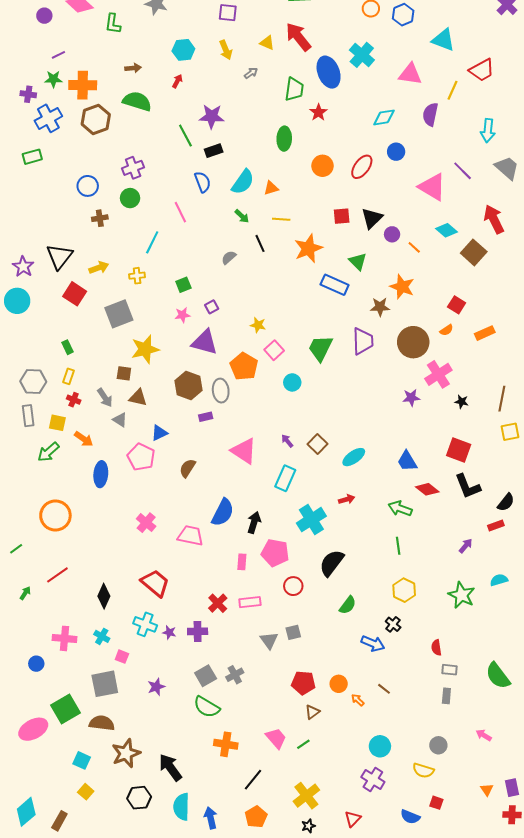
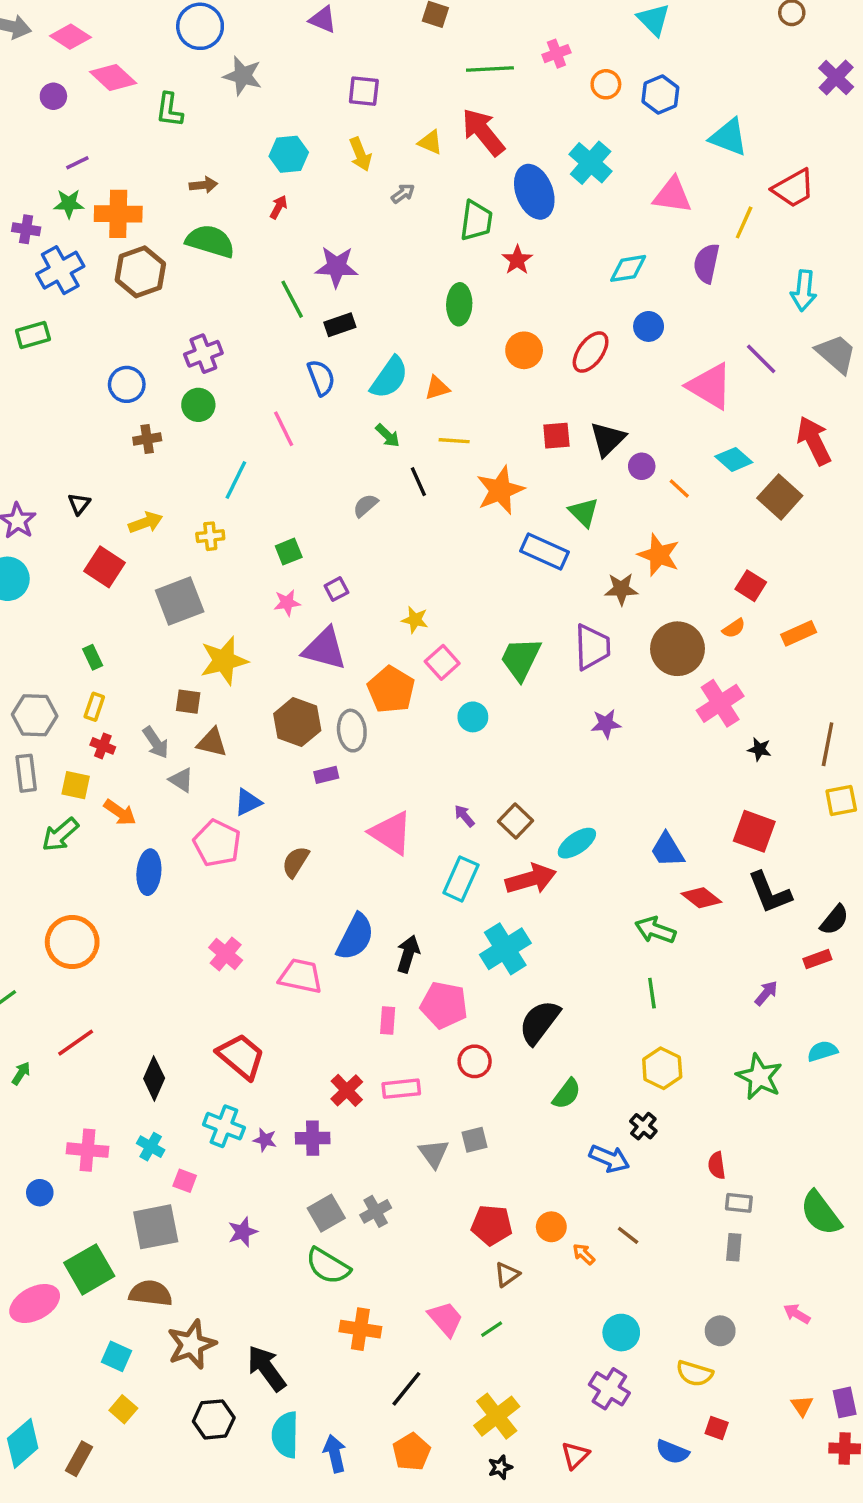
black triangle: (59, 256) -> (79, 504), size x0.5
purple star: (411, 398) -> (606, 724), moved
red arrow: (347, 499) -> (531, 879), moved, size x1.8

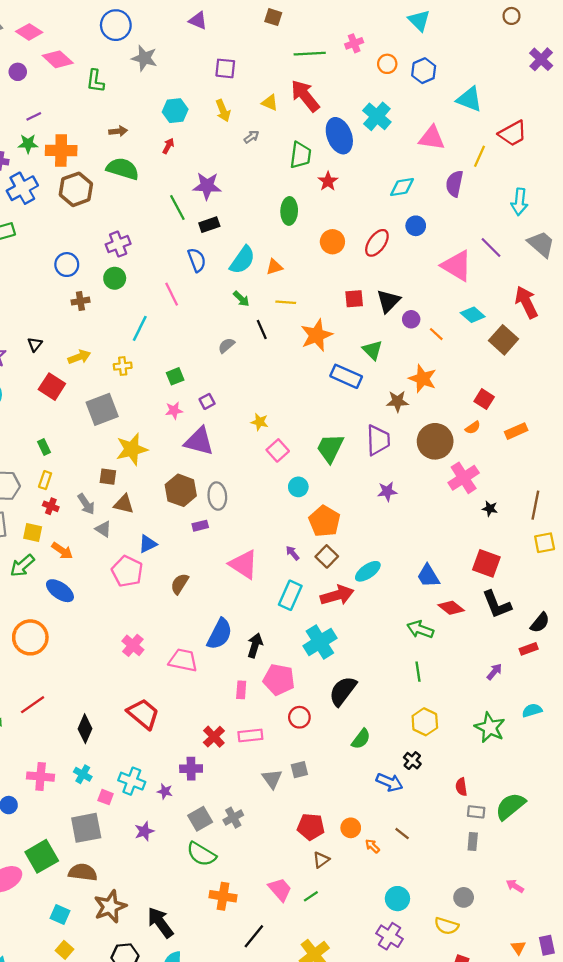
orange pentagon: (391, 690) -> (324, 521), moved
blue ellipse: (149, 872) -> (60, 591), moved, turned -60
cyan cross: (224, 1126) -> (132, 781), moved
purple star: (265, 1140) -> (165, 791), moved
green semicircle: (821, 1213) -> (510, 806), moved, turned 88

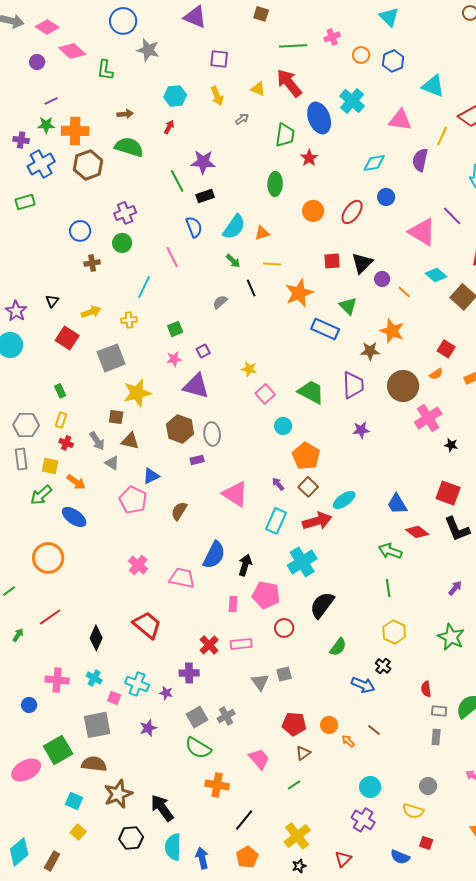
purple triangle: (198, 21) -> (195, 17), size x1.4
green trapezoid: (330, 448) -> (311, 392), turned 92
pink trapezoid: (280, 889) -> (259, 759), moved

